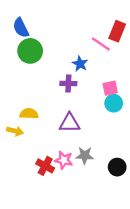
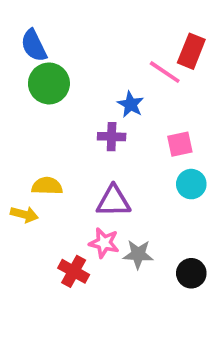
cyan circle: (114, 103) -> (191, 184), moved
pink star: (64, 160) -> (104, 243), moved

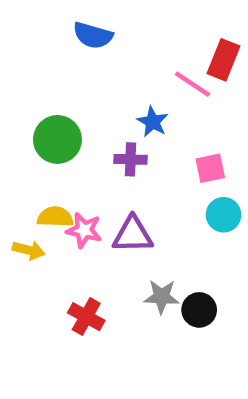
blue semicircle: (34, 46) -> (93, 35), moved, turned -48
green circle: (49, 83) -> (57, 139), moved
pink star: (104, 243) -> (84, 230), moved
black circle: (191, 273) -> (199, 310), moved

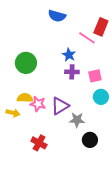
blue semicircle: (93, 35) -> (57, 16), moved
purple cross: (131, 159) -> (72, 72), moved
purple triangle: (133, 235) -> (60, 106), turned -30
gray star: (162, 297) -> (77, 120), moved

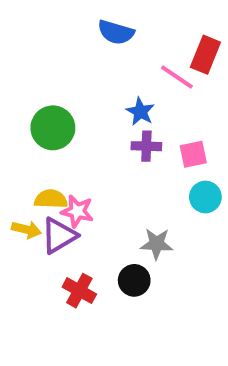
purple triangle: (60, 106) -> (59, 236), moved
black circle: (90, 140) -> (134, 280), moved

